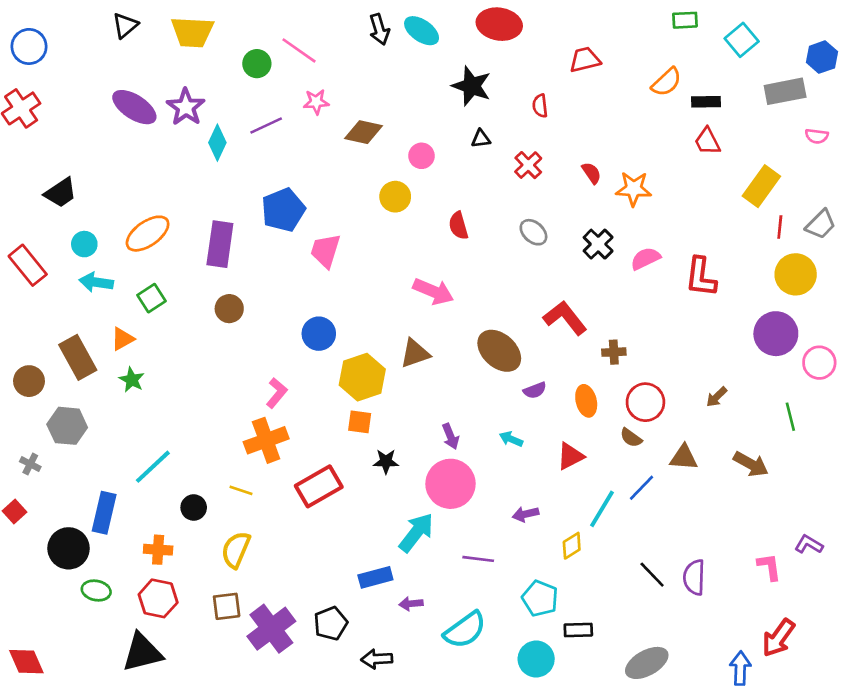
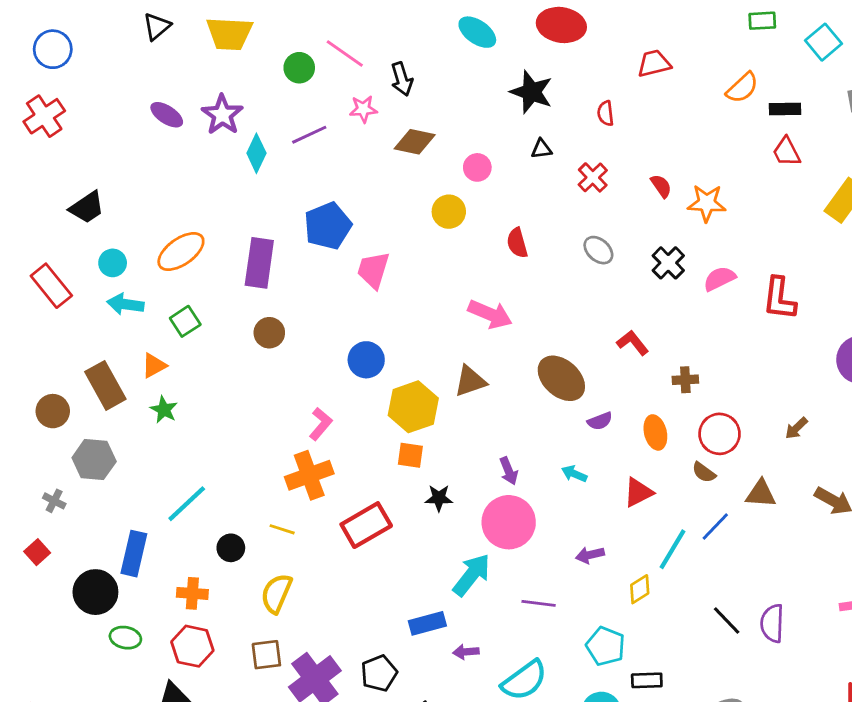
black arrow: (379, 29) -> (402, 79), moved
purple ellipse: (134, 107) -> (167, 115), size x0.7
red L-shape: (565, 318) -> (633, 343), size x0.7

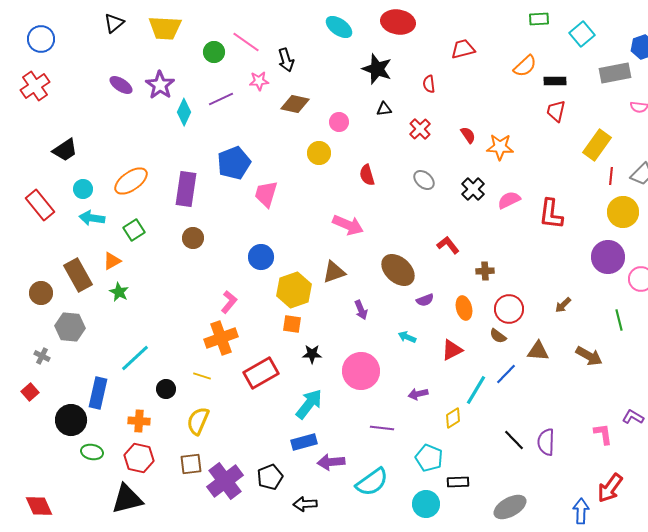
red trapezoid: (786, 152) -> (556, 111), turned 40
purple arrow: (509, 471) -> (361, 310), moved
cyan arrow: (472, 575) -> (309, 404), moved
purple arrow: (466, 652) -> (331, 462), size x1.5

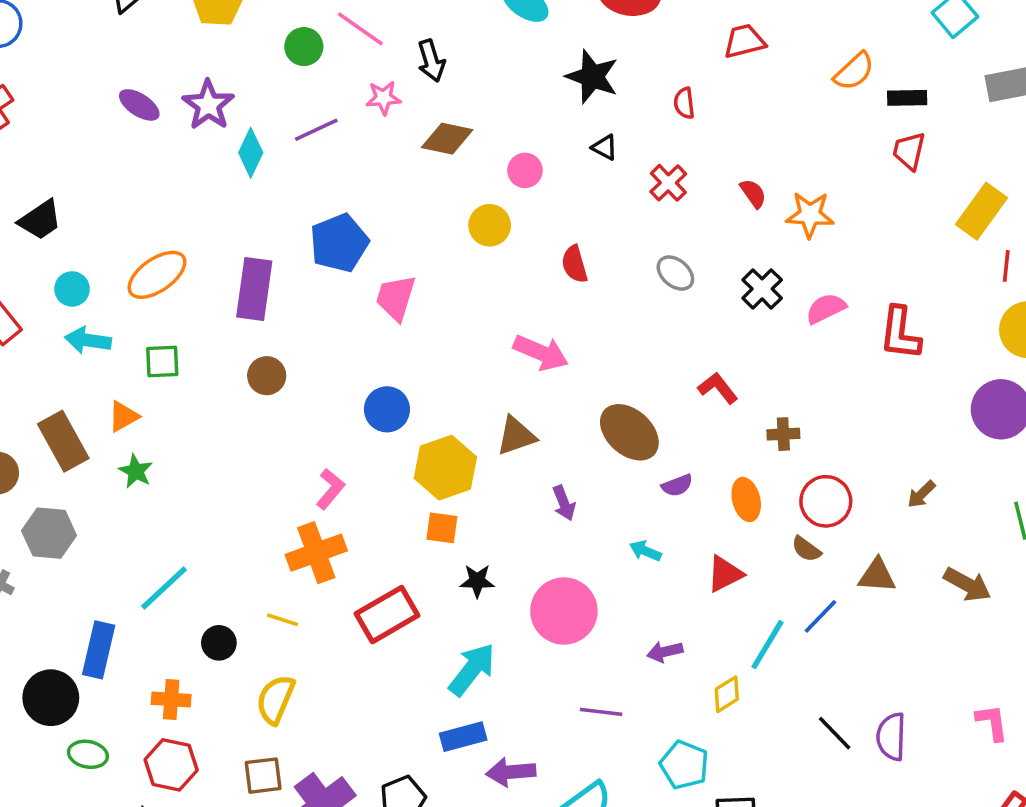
black triangle: (384, 109) -> (605, 147), turned 35
green square: (134, 230) -> (162, 362), turned 30

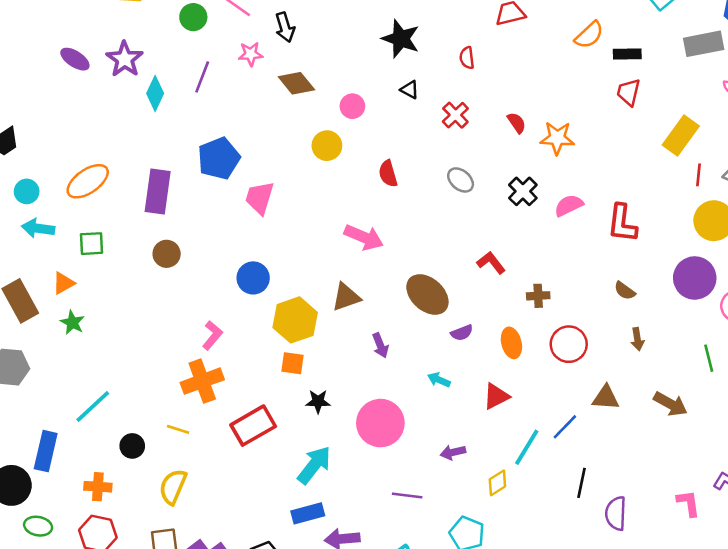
purple line: (316, 130) -> (202, 77), turned -44
brown diamond: (447, 139) -> (296, 83), turned 39
brown arrow: (921, 494) -> (637, 339), turned -55
brown semicircle: (806, 549) -> (625, 291), moved
black line: (835, 733) -> (581, 483), moved, turned 56

